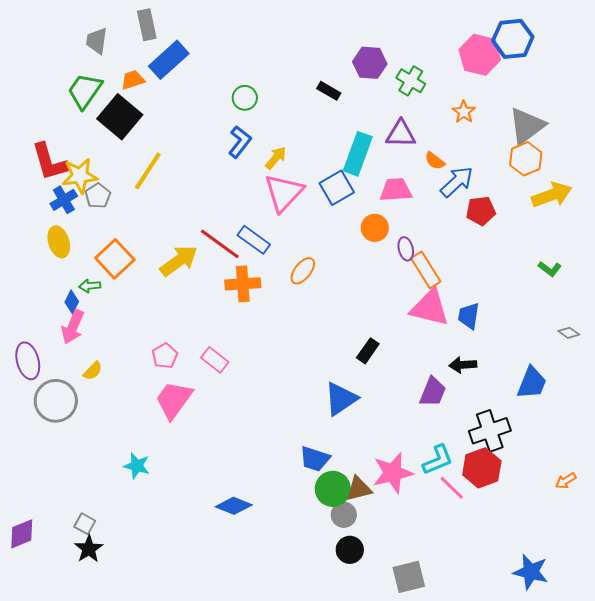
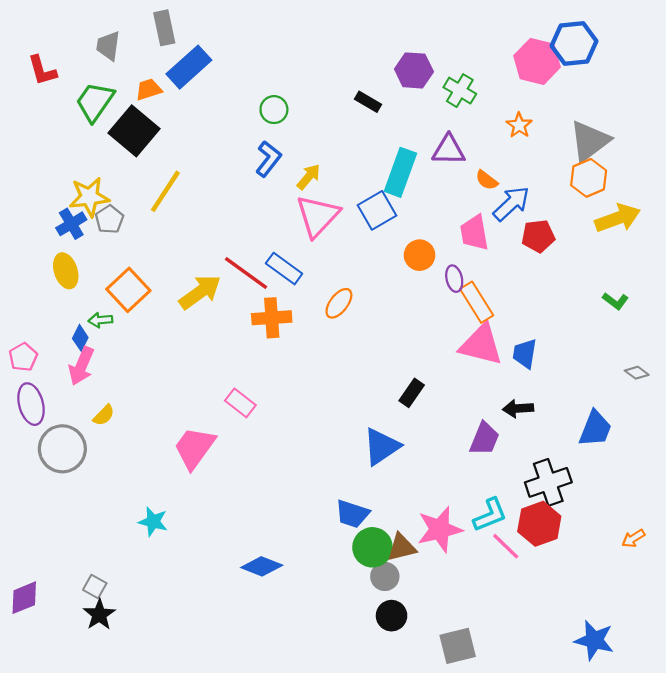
red L-shape: (50, 162) -> (42, 70), moved, size x0.7
pink trapezoid: (396, 190) -> (474, 233), moved, turned -96
pink pentagon: (165, 356) -> (23, 357), moved

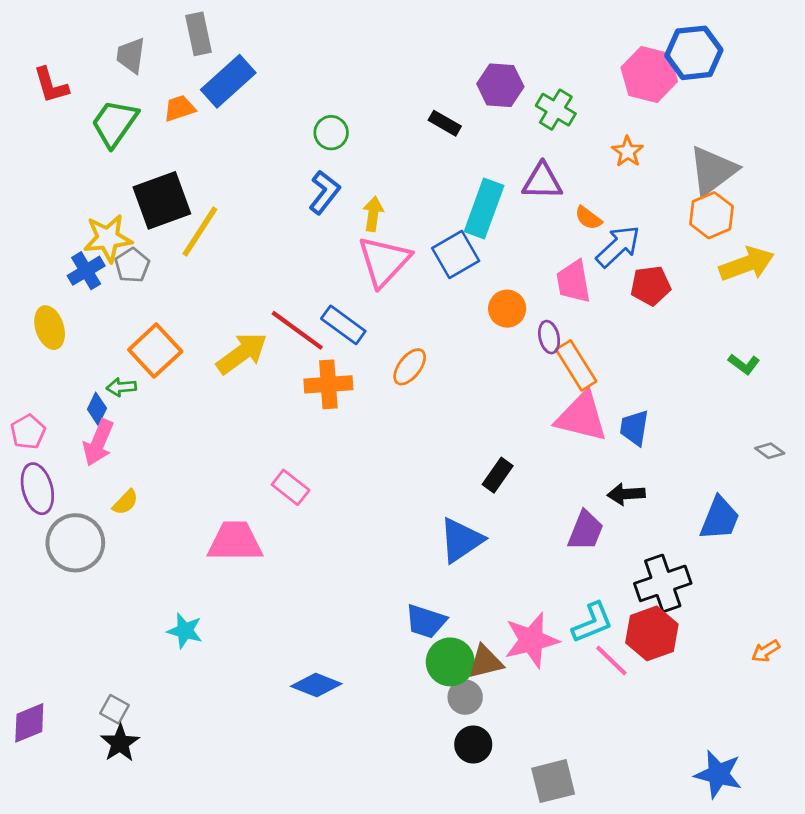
black square: (134, 131) -> (162, 200), moved, turned 30
yellow arrow: (309, 177) -> (373, 214), turned -32
yellow ellipse: (66, 271) -> (50, 328), moved
pink trapezoid: (194, 448) -> (235, 541), turned 54

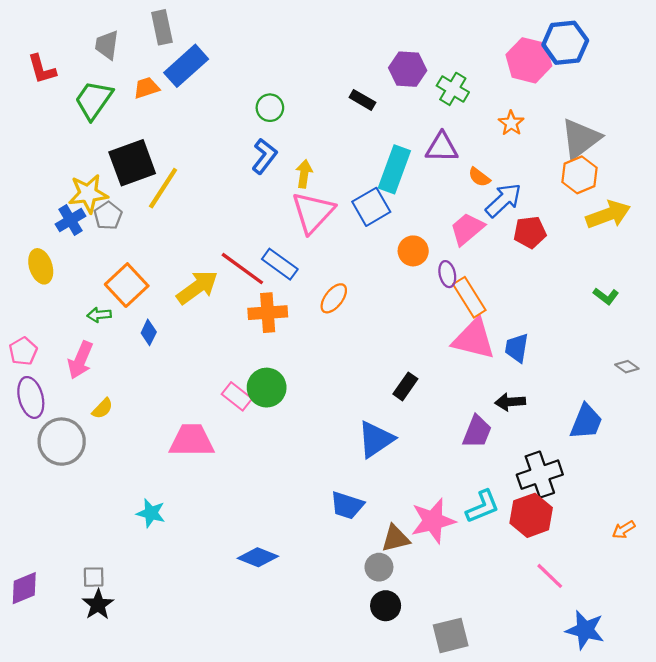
pink trapezoid: (573, 282) -> (467, 229), turned 60
blue diamond: (97, 409) -> (149, 332), moved
pink line: (611, 661) -> (550, 576), moved
green circle: (450, 662) -> (267, 388), moved
gray square: (115, 709) -> (94, 577), turned -30

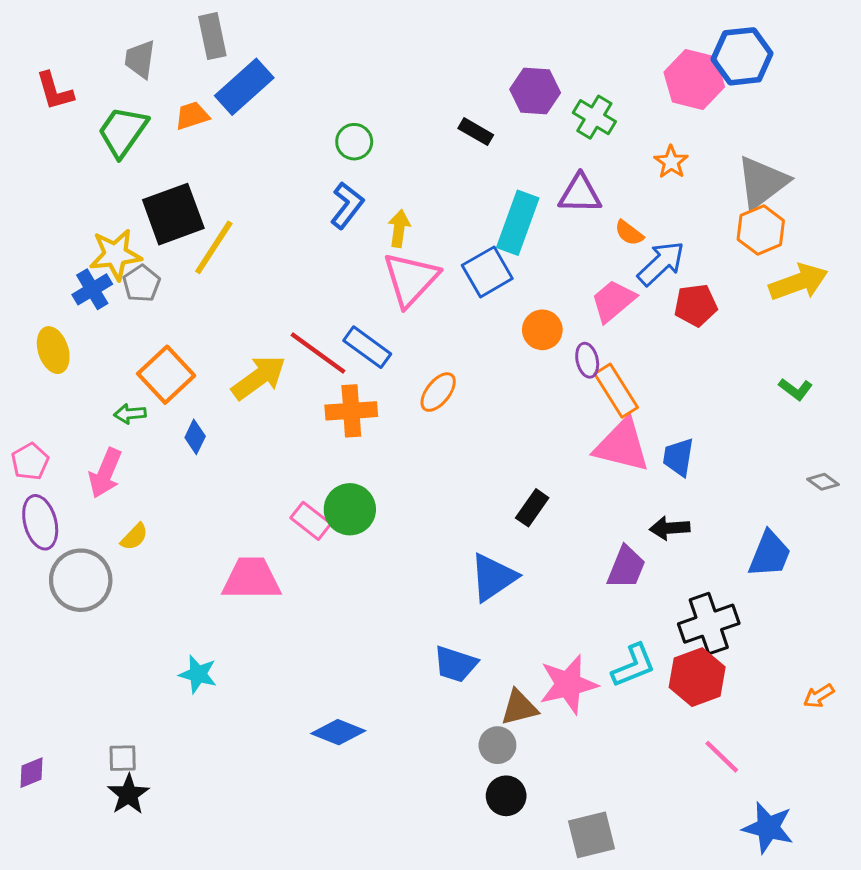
purple diamond: (24, 588) -> (31, 773), size x0.7

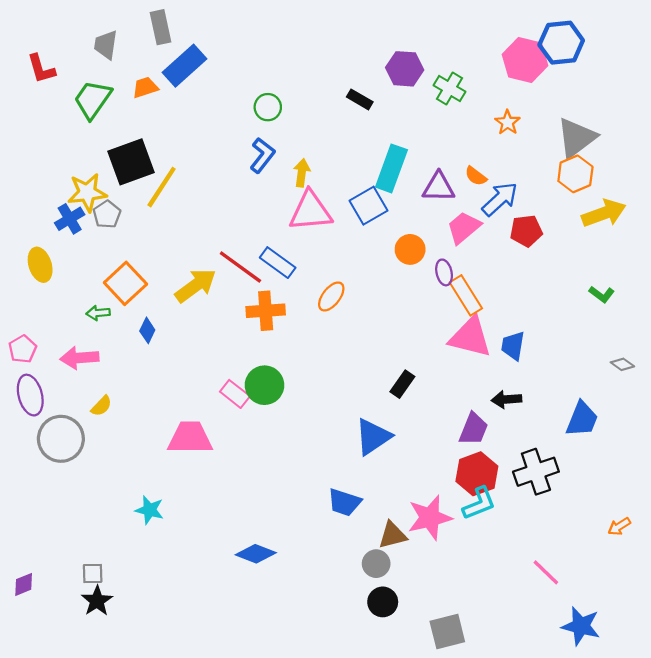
purple triangle: (580, 194) -> (439, 187), moved
pink triangle: (411, 279) -> (310, 211), turned 42
pink arrow: (105, 473) -> (79, 358), turned 63
red hexagon: (697, 677) -> (477, 474), moved

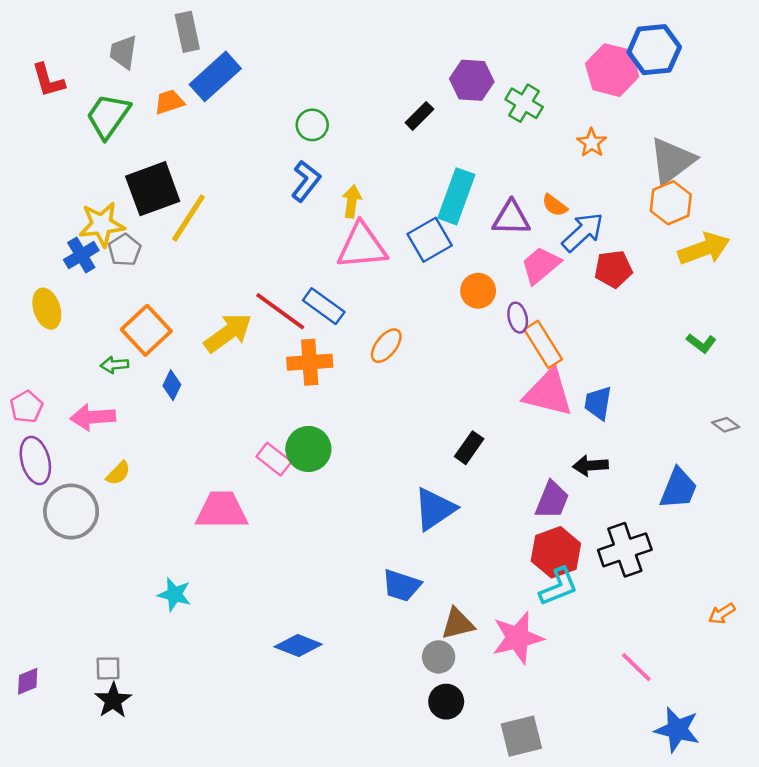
black rectangle: (360, 99) -> (419, 116), turned -75
pink star: (430, 518) -> (518, 638), moved

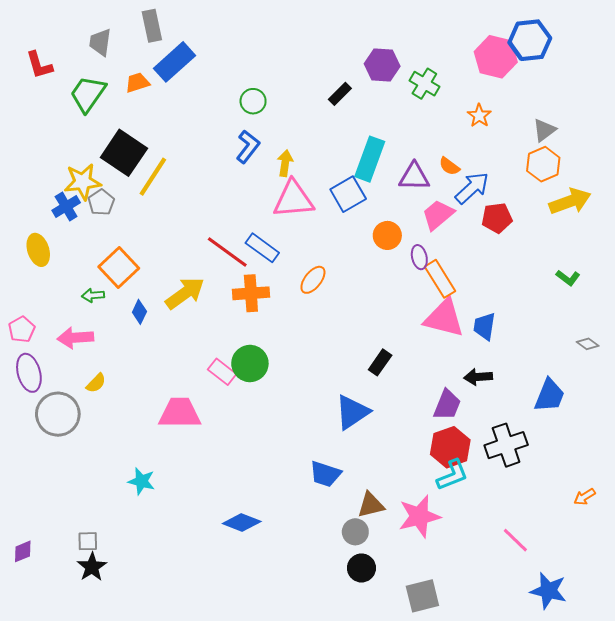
gray triangle: (672, 161) -> (544, 130), size x0.6
black square: (153, 189) -> (124, 153), turned -36
yellow arrow: (228, 333) -> (185, 293), moved

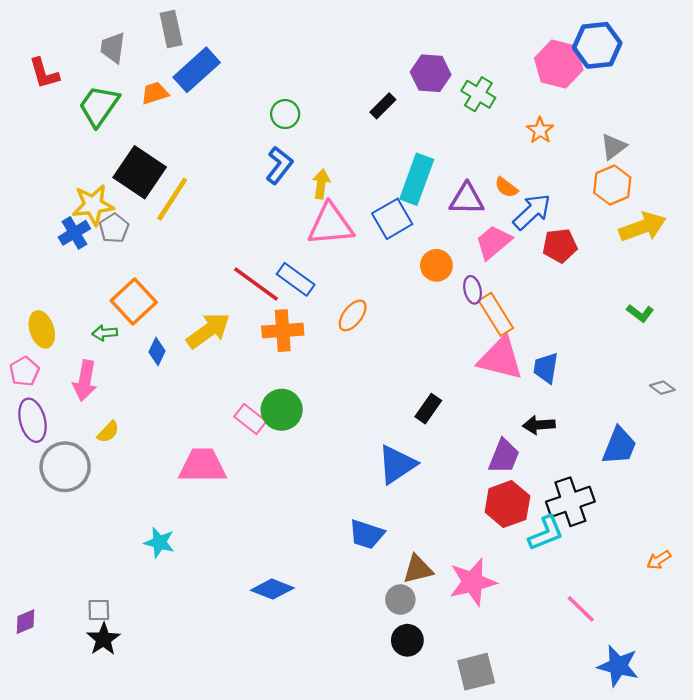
yellow ellipse: (38, 250) -> (42, 329), moved
pink arrow: (75, 338) -> (85, 381), turned -76
cyan L-shape: (452, 475) -> (546, 533), moved

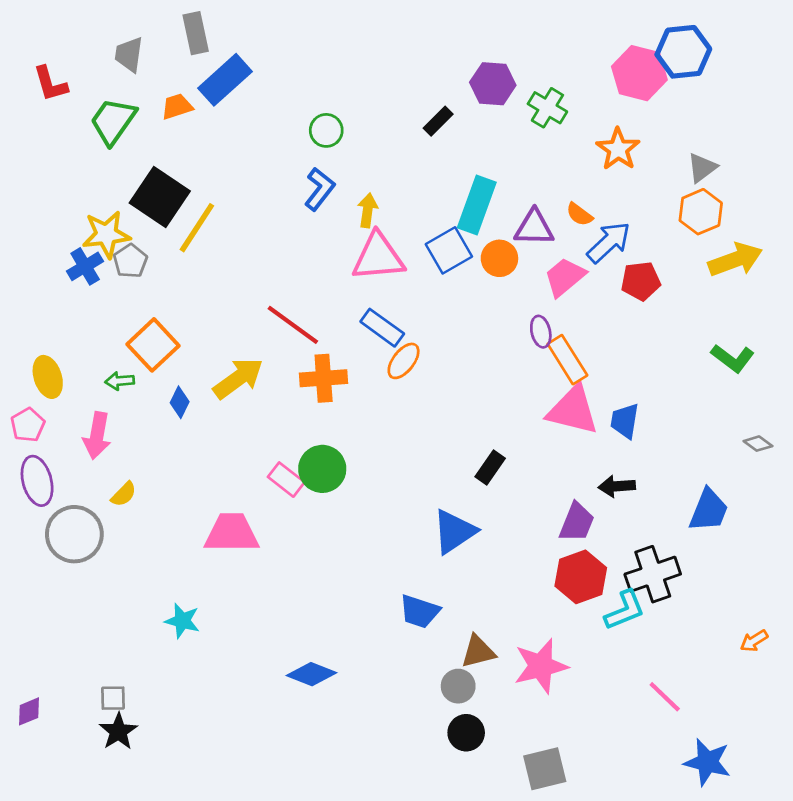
orange star: (540, 130) -> (618, 149), size x1.4
orange circle: (436, 265) -> (499, 258), moved
blue rectangle: (296, 279) -> (382, 328), moved
green L-shape: (640, 313) -> (733, 358), size x1.4

